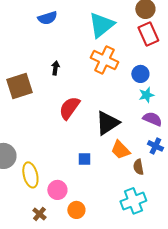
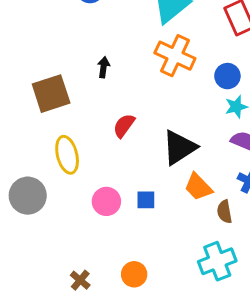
red semicircle: (69, 108) -> (124, 126), size x0.7
yellow ellipse: (30, 175) -> (67, 155), moved
pink circle: (57, 190) -> (106, 201), moved

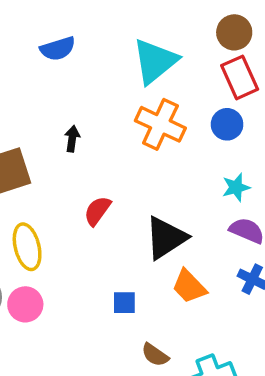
blue circle: (227, 76) -> (227, 124), moved
pink circle: (106, 201) -> (25, 304), moved
brown semicircle: (225, 212) -> (155, 355), moved, turned -45

